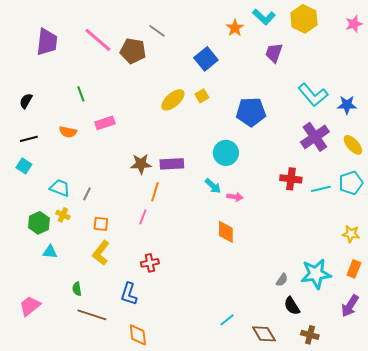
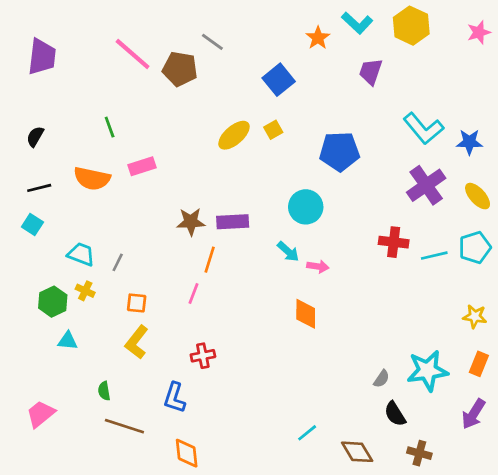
purple trapezoid: (47, 42) -> (42, 57), moved
orange semicircle: (68, 132) -> (92, 178), size x1.5

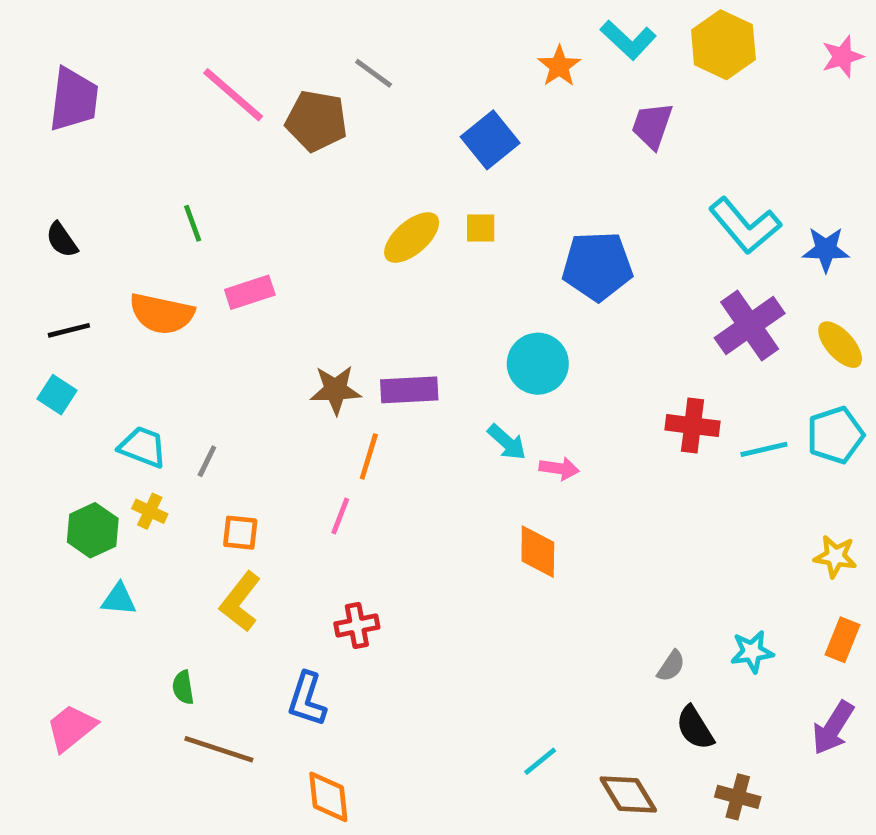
yellow square: (273, 130) -> (481, 228), turned 30
black semicircle: (35, 137) -> (62, 240), turned -65
cyan star: (427, 371) -> (752, 652), size x0.6

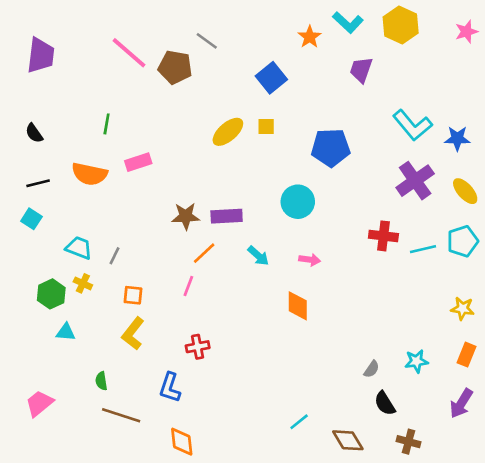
green line: (193, 223) -> (107, 124), turned 30
cyan arrow: (507, 442) -> (258, 256), moved
orange line: (369, 456) -> (204, 253), turned 30

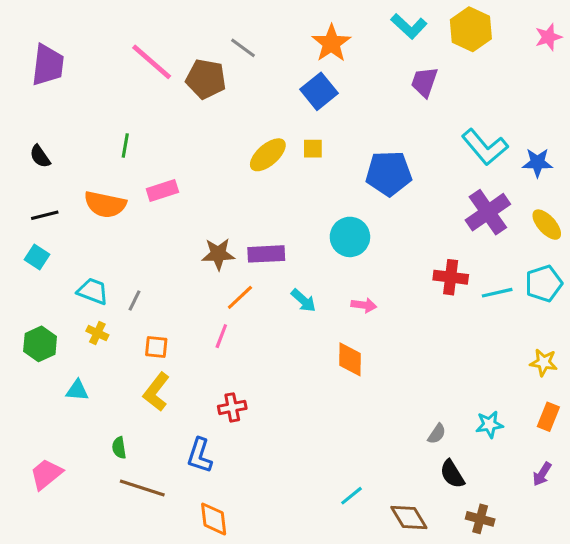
orange star: (310, 37) -> (331, 43), moved, size x1.4
green hexagon: (51, 294) -> (40, 344), moved
purple arrow: (461, 403) -> (542, 474), size x0.7

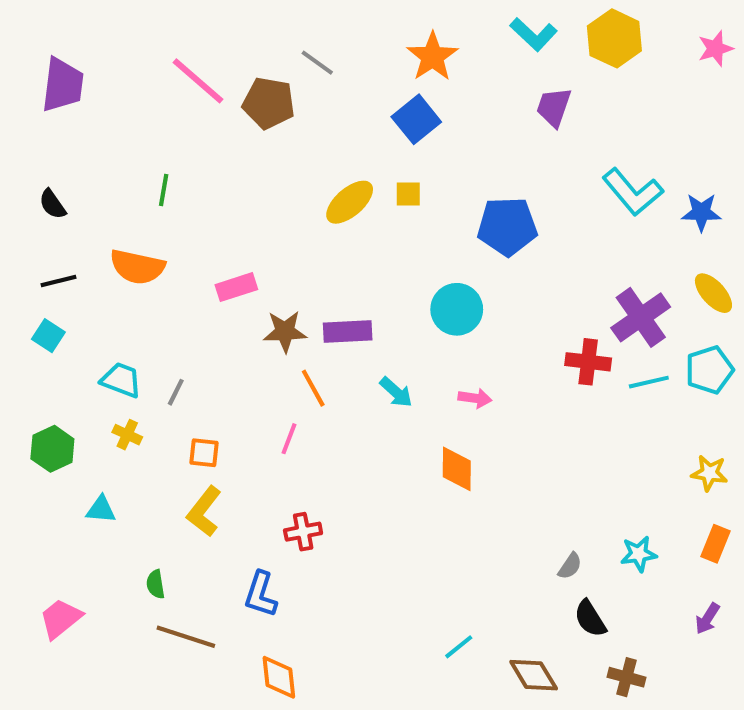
pink rectangle: (162, 190) -> (236, 287), moved
purple cross: (488, 212) -> (641, 317), moved
orange line: (240, 297) -> (313, 388), turned -76

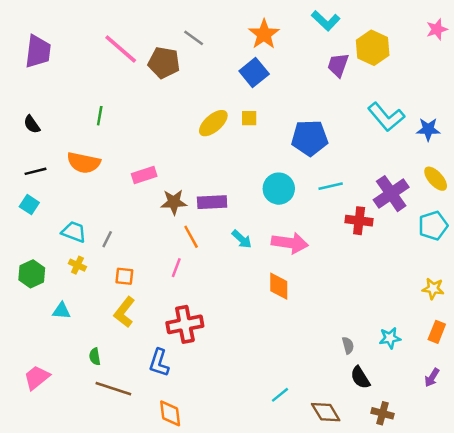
yellow hexagon: (614, 38) -> (373, 48), moved
cyan line: (649, 382) -> (331, 186), moved
pink arrow: (475, 398) -> (290, 243), size x1.8
red cross: (303, 532) -> (185, 324), size x1.6
gray semicircle: (570, 566) -> (348, 345), turned -49

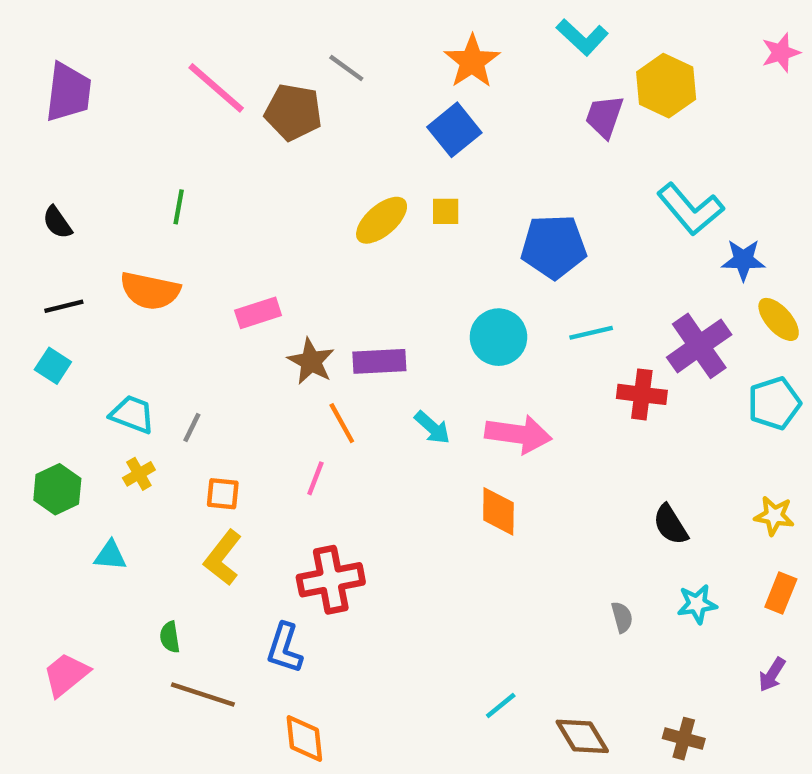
blue star: (428, 129) -> (743, 260), moved
brown star: (174, 202) -> (311, 361), turned 30
yellow cross: (77, 265) -> (139, 474), turned 35
black semicircle: (360, 378) -> (671, 525), moved

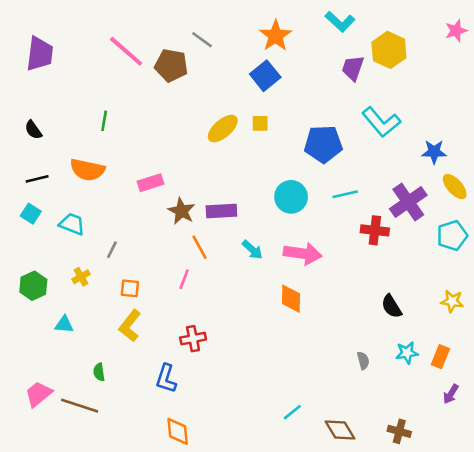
cyan L-shape: (690, 209) -> (381, 122), moved
cyan trapezoid: (132, 414) -> (72, 224), moved
red cross: (331, 580) -> (193, 339), size x0.7
orange rectangle: (781, 593) -> (440, 357), moved
brown line: (203, 694) -> (80, 406), moved

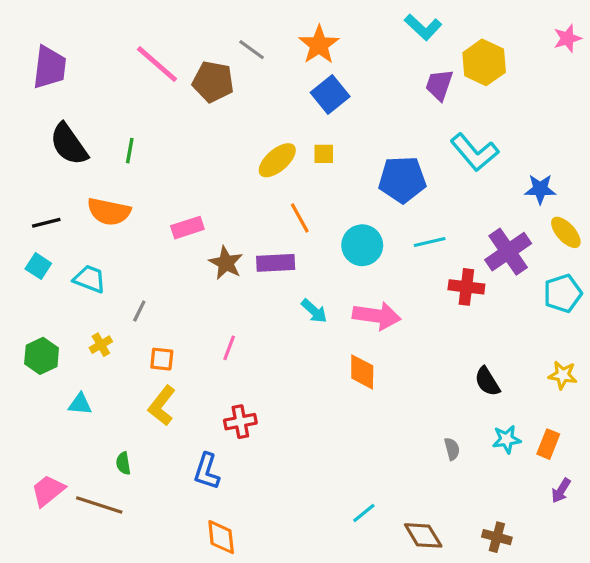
orange star: (276, 36) -> (319, 45), moved
black semicircle: (33, 130) -> (69, 144), moved, size x1.8
orange line: (200, 247) -> (300, 218), moved

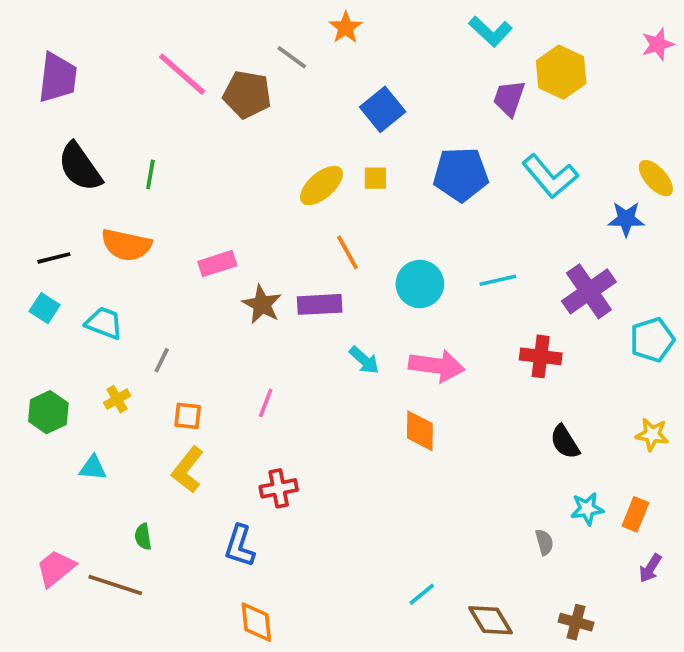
orange star: (319, 45) -> (346, 28), moved, size x0.7
blue pentagon: (402, 179) -> (461, 174), moved
yellow ellipse: (566, 232) -> (656, 178), moved
red cross: (466, 287) -> (541, 356), moved
gray semicircle: (452, 449) -> (544, 542), moved

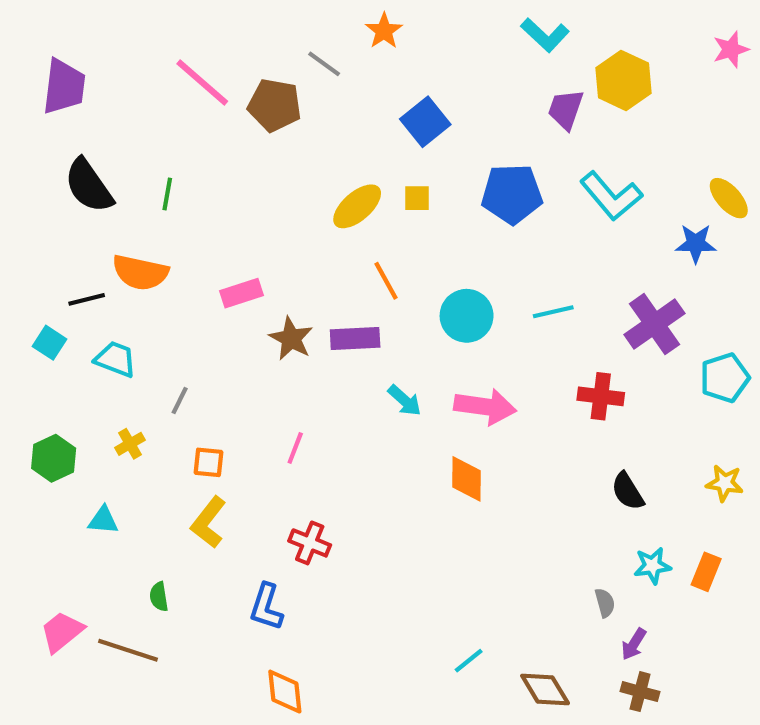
black line: (54, 258) -> (87, 299), moved
red cross: (279, 488) -> (310, 543), turned 33
purple arrow: (650, 568) -> (634, 644), moved

